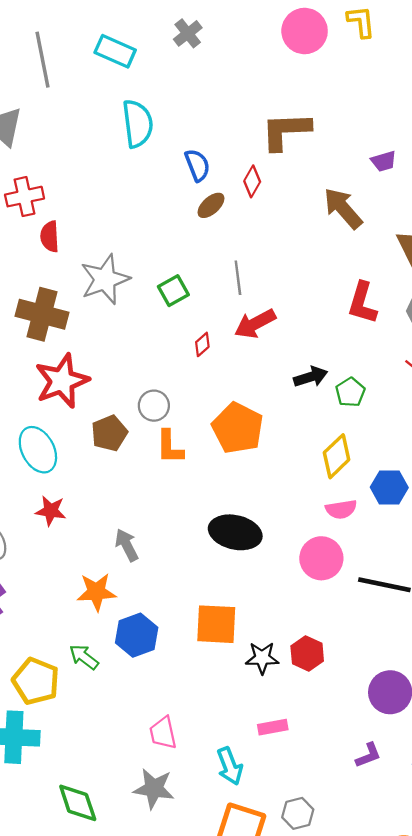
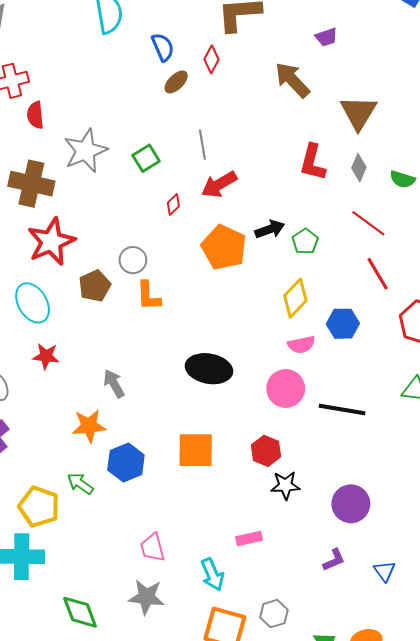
orange pentagon: (238, 428) -> (224, 247), moved
red hexagon: (307, 653) -> (266, 451), moved
black star: (262, 658) -> (285, 485), moved

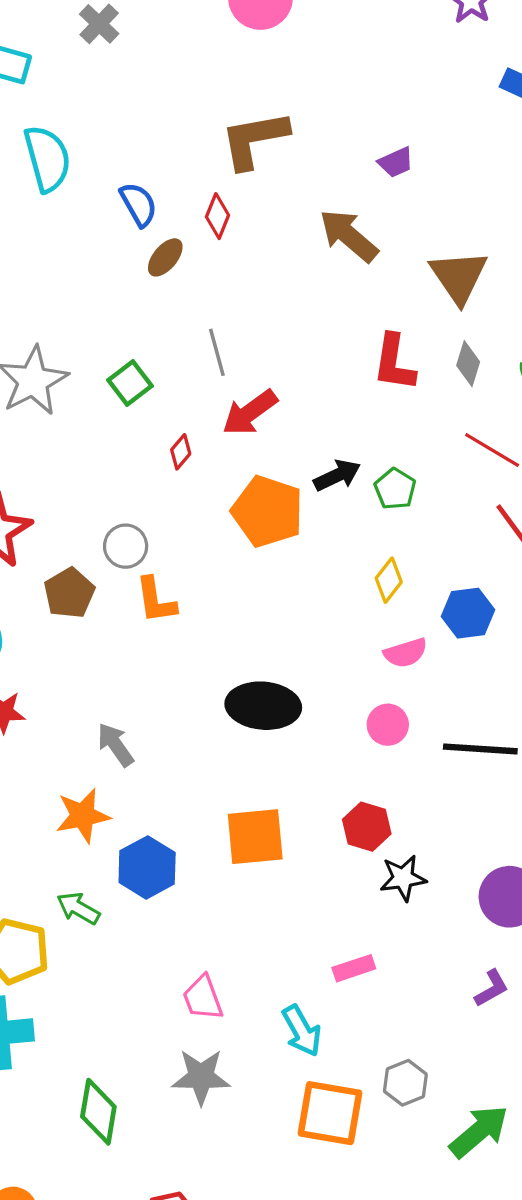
yellow diamond: (295, 298) -> (389, 580), size x0.7
pink circle: (286, 388) -> (388, 725), size x0.7
green diamond: (80, 612) -> (98, 1112), turned 36

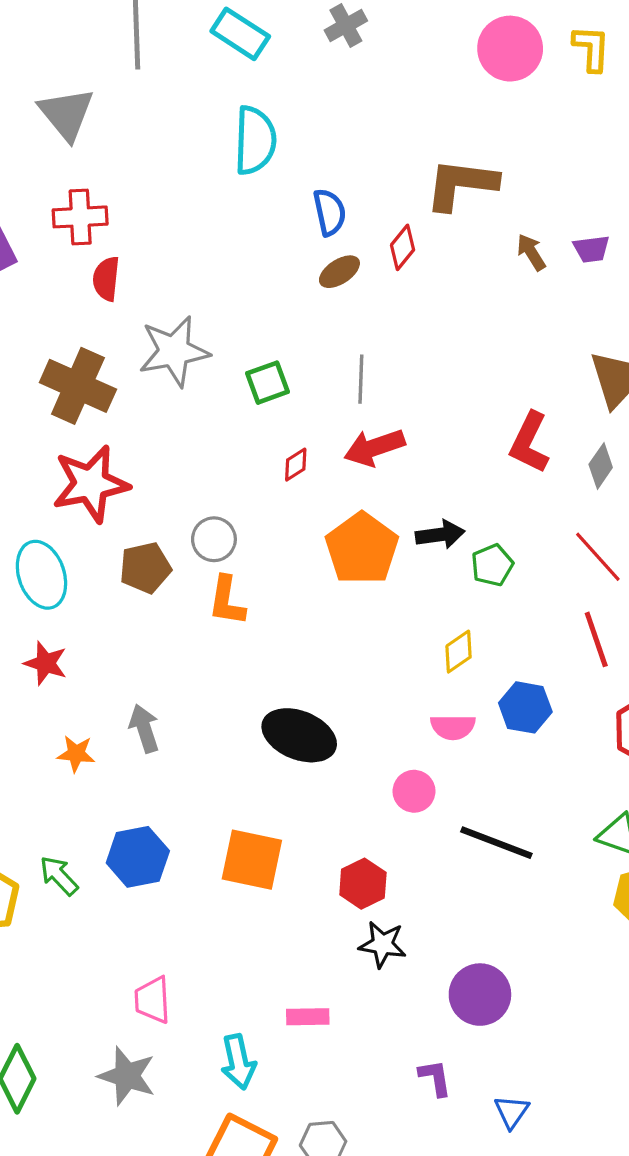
brown arrow: (349, 236) -> (531, 252), moved, size x0.6
orange star: (83, 816) -> (76, 754), moved, size x0.7
purple L-shape: (492, 988) -> (435, 1078), turned -87

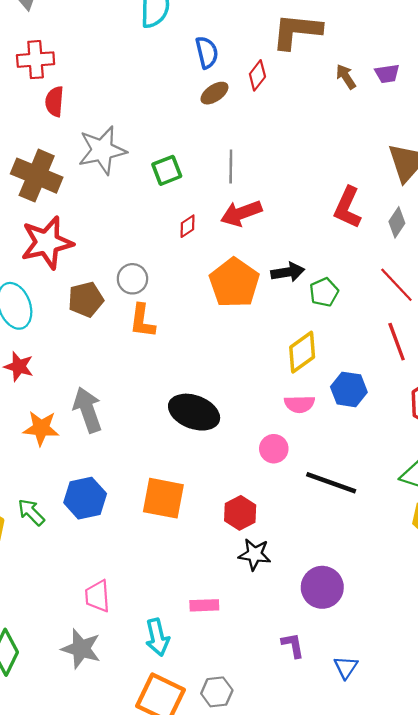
yellow diamond: (459, 652) -> (302, 352), size x1.4
gray arrow: (144, 728) -> (88, 410), size x1.4
orange star: (76, 754) -> (41, 428), size x1.4

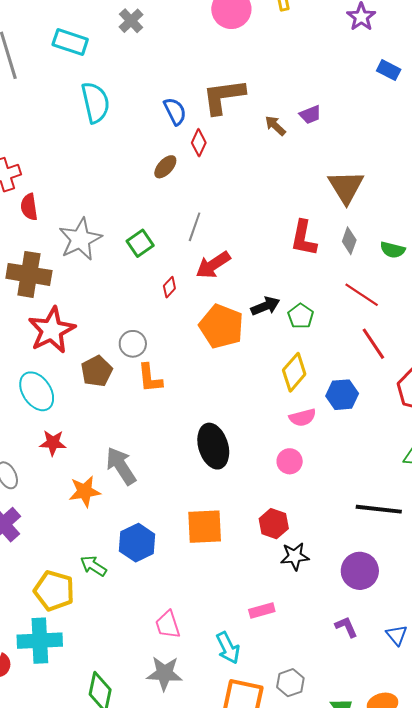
blue semicircle: (207, 52) -> (175, 111), moved
gray line: (231, 167) -> (195, 227), turned 32
black ellipse: (194, 412) -> (213, 446), turned 66
black line: (331, 483) -> (379, 509), moved

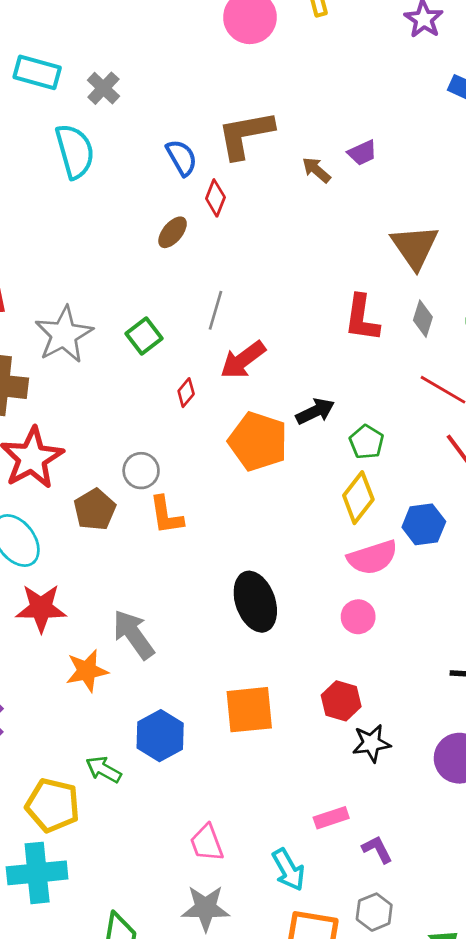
gray cross: (131, 21) -> (103, 88), moved
green pentagon: (301, 316) -> (366, 442), moved
pink semicircle: (303, 417) -> (372, 557), size x1.4
red star: (53, 443) -> (41, 608), size x1.4
purple L-shape: (346, 627) -> (377, 849), moved

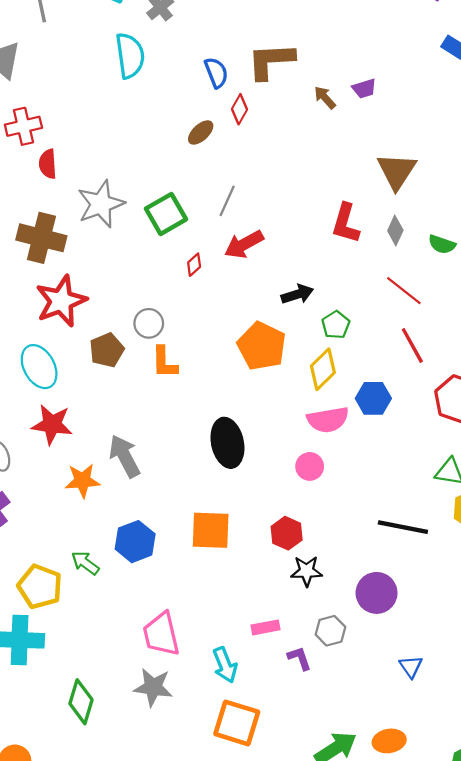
green square: (144, 336) -> (166, 214), size x1.4
orange pentagon: (258, 441) -> (262, 346), moved
pink trapezoid: (207, 843) -> (161, 634), size x1.4
gray hexagon: (374, 912) -> (330, 631), moved

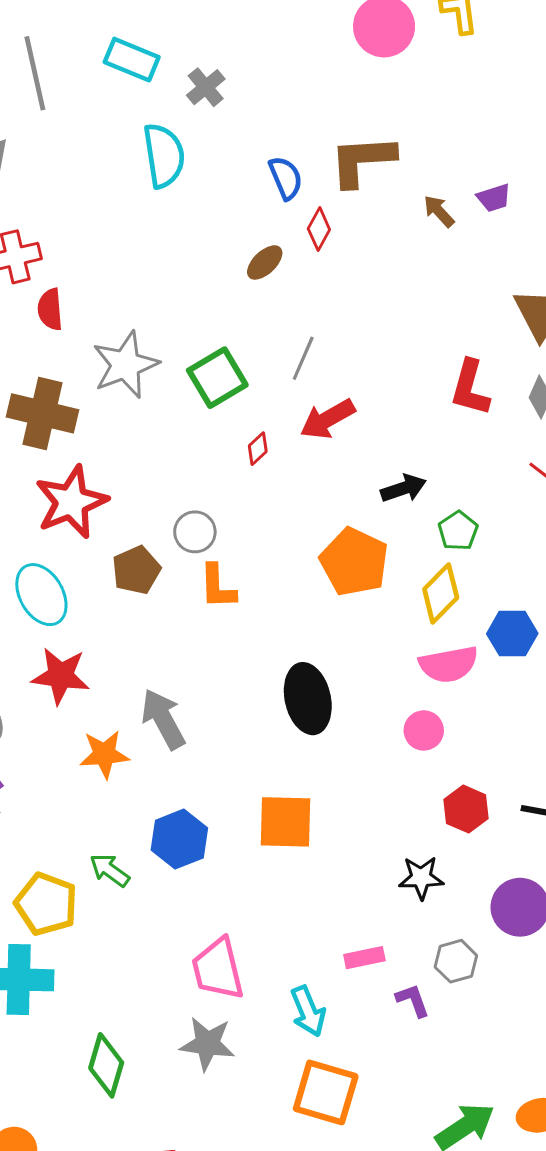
red hexagon: (287, 533) -> (466, 809), moved

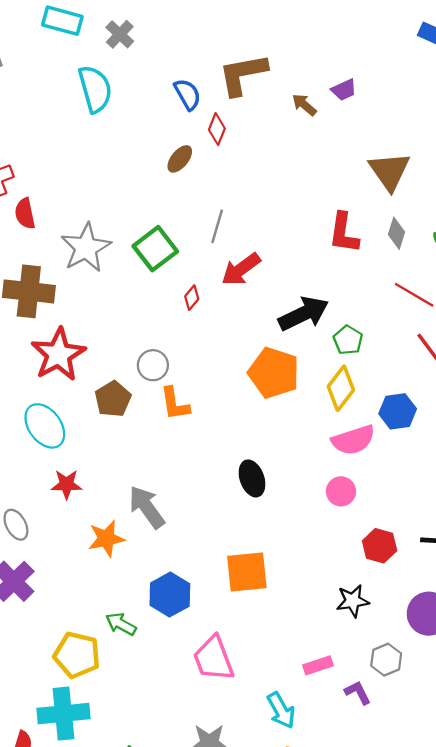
black arrow: (403, 488) -> (304, 314), size x1.5
red star: (61, 676) -> (67, 484), size x0.7
black ellipse: (308, 699) -> (252, 478), size x0.7
pink trapezoid: (218, 969) -> (214, 659), moved

